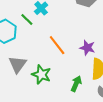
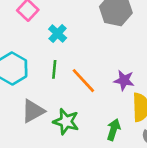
green line: (27, 19) -> (54, 69), moved, turned 56
gray triangle: (17, 64) -> (33, 111), turned 30

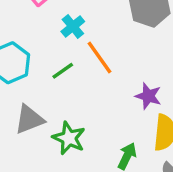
green line: (54, 69) -> (63, 71), turned 42
orange line: (83, 81) -> (99, 57), moved

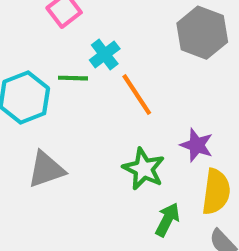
green line: (63, 71) -> (73, 78), moved, turned 35
green star: (69, 138) -> (144, 169), moved

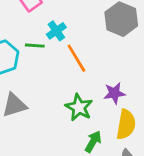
purple star: (197, 145) -> (114, 93), turned -30

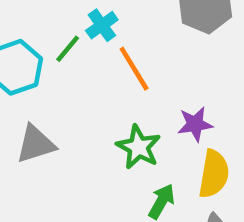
green line: (35, 46) -> (68, 49), turned -54

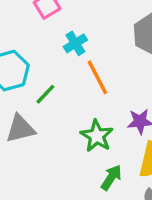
green line: (68, 49) -> (45, 94), moved

